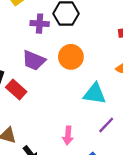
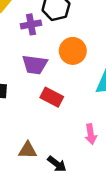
red rectangle: (16, 90) -> (52, 97), moved

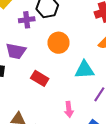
purple trapezoid: (35, 65) -> (16, 51), moved

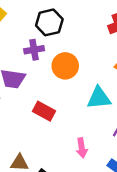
purple cross: (27, 20) -> (34, 50), moved

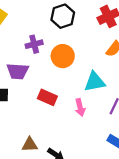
black hexagon: (49, 22) -> (63, 16), moved
pink arrow: (82, 148) -> (80, 107), moved

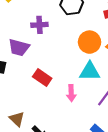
orange circle: (63, 56) -> (90, 42), moved
brown triangle: (30, 145) -> (17, 119), turned 35

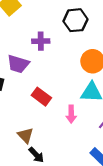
brown triangle: (17, 119) -> (25, 135), moved

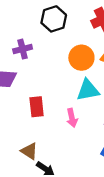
red rectangle: (41, 97) -> (37, 107), turned 60

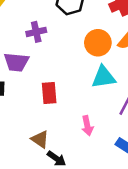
pink arrow: (72, 118) -> (87, 126), moved

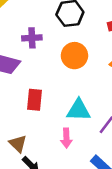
orange circle: (98, 43) -> (74, 56), moved
cyan triangle: (104, 77) -> (79, 110), moved

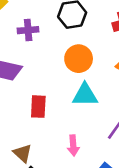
purple cross: (32, 38) -> (28, 30), moved
cyan triangle: (79, 110) -> (85, 95), moved

